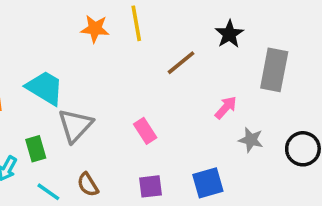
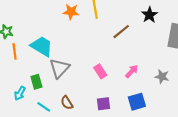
pink arrow: (226, 108) -> (132, 71), moved

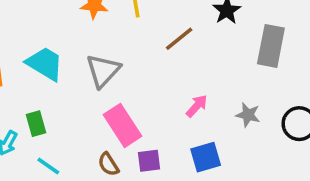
gray triangle: (59, 68) -> (103, 71), moved
pink rectangle: (100, 71) -> (123, 125), moved, size x1.6
brown semicircle: (67, 103) -> (108, 164), moved

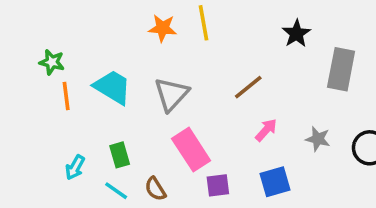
brown line: (179, 39) -> (248, 87), moved
green rectangle: (36, 124) -> (120, 155), moved
brown semicircle: (108, 164) -> (155, 189), moved

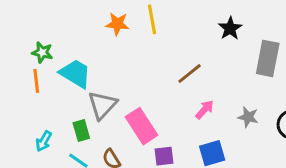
green star: (52, 62) -> (42, 52), moved
gray triangle: (171, 94) -> (102, 105), moved

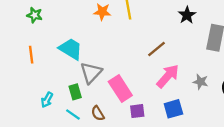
green star: (42, 52) -> (35, 15), moved
orange line: (36, 81) -> (31, 55), moved
pink arrow: (205, 110) -> (168, 76), size x1.6

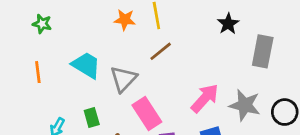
brown line: (156, 49) -> (161, 51), moved
gray triangle: (91, 73) -> (123, 79), moved
gray star: (200, 82) -> (245, 105), size x1.6

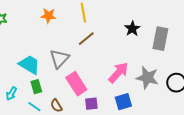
orange star: (125, 20) -> (48, 16), moved
black star: (228, 24) -> (132, 29), moved
cyan trapezoid: (86, 65) -> (29, 65), moved

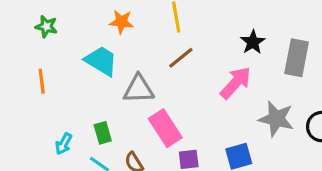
gray triangle: (59, 59) -> (139, 89), turned 45
cyan trapezoid: (29, 65) -> (101, 61), moved
pink arrow: (118, 73) -> (236, 83), moved

